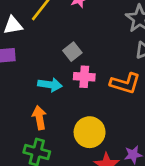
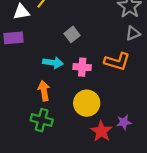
pink cross: (84, 77) -> (82, 67), moved

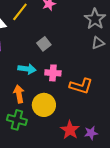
orange L-shape: (117, 61) -> (81, 86), moved
yellow circle: (87, 103) -> (44, 105), moved
purple star: (124, 122) -> (91, 133), moved

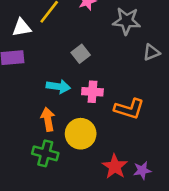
gray star: (95, 19) -> (127, 21), moved, turned -30

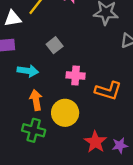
gray square: (81, 54) -> (55, 45), moved
cyan arrow: (58, 87) -> (28, 71), moved

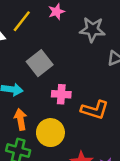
gray square: (55, 45) -> (40, 63), size x1.5

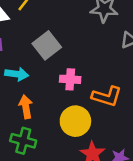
yellow circle: (50, 133) -> (75, 121), moved

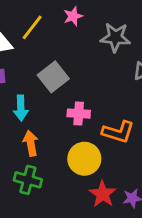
cyan arrow: (17, 74) -> (21, 108), turned 80

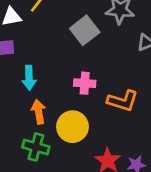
gray square: (53, 77) -> (85, 30), moved
yellow circle: (84, 159) -> (73, 127), moved

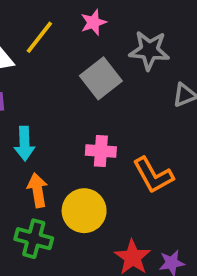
orange L-shape: (123, 101) -> (153, 175), turned 44

